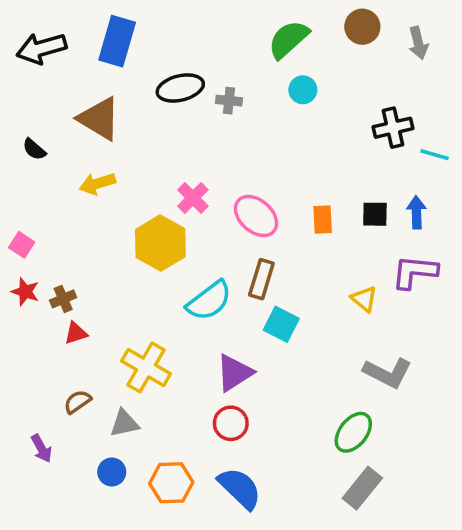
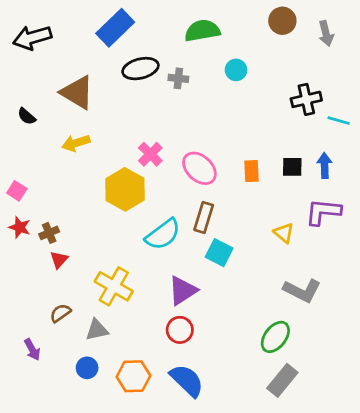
green semicircle: (288, 39) -> (202, 31), moved, turned 32
blue rectangle: (117, 41) -> (115, 28), moved, turned 30
red triangle: (76, 333) -> (59, 260), turned -30

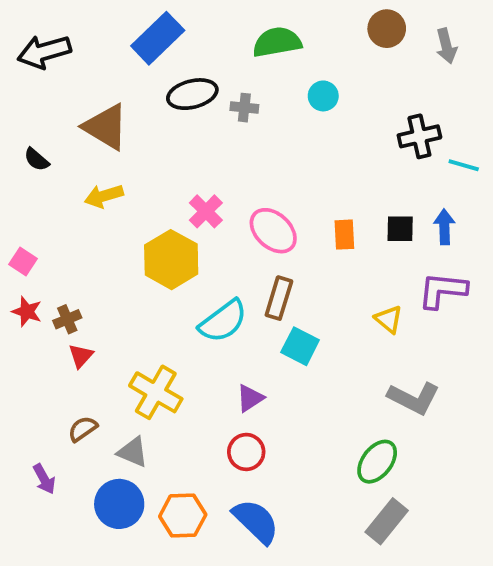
purple triangle: (183, 291) -> (250, 398), size x0.7
gray triangle: (97, 330) -> (133, 452), turned 35
blue circle: (87, 368) -> (119, 504), size x1.6

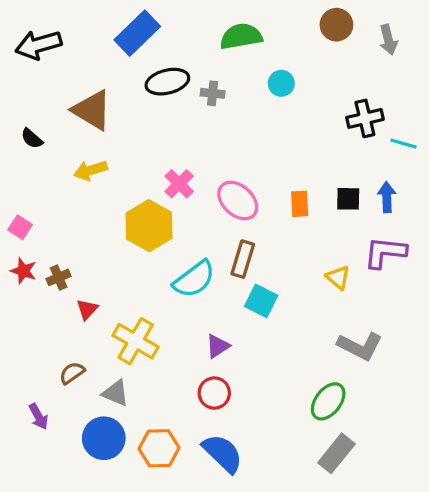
red triangle: (81, 356) -> (87, 309), moved

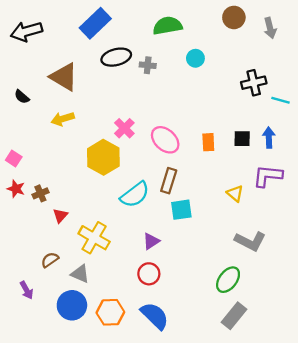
cyan square: (261, 301) -> (181, 210), turned -35

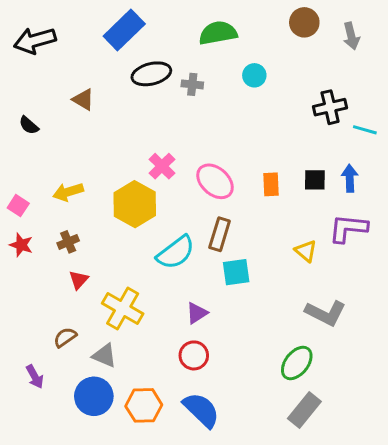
brown triangle: (64, 77) -> (83, 100), size x0.6
yellow arrow: (63, 119) -> (68, 192), moved
brown cross: (40, 193) -> (68, 242), moved

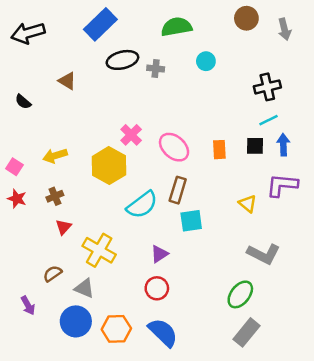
cyan line: (365, 130) -> (269, 120), moved, turned -42

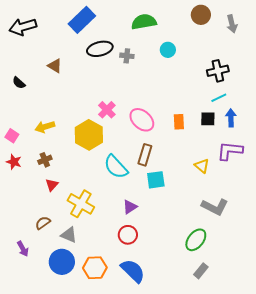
cyan semicircle: (142, 205) -> (116, 167), turned 84
gray rectangle: (246, 332) -> (201, 271), size x0.7

